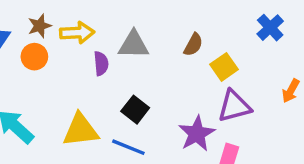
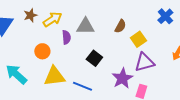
yellow arrow: (77, 33) -> (52, 19), turned -30
orange circle: (34, 57) -> (42, 51), moved
black square: (135, 110) -> (94, 58), moved

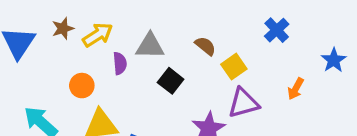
brown semicircle: (120, 26) -> (205, 46), turned -80
black square: (94, 58) -> (171, 81), moved

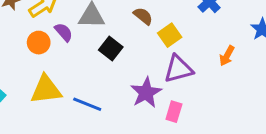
purple semicircle: (120, 63) -> (64, 32), turned -36
orange circle: (82, 86) -> (39, 43), moved

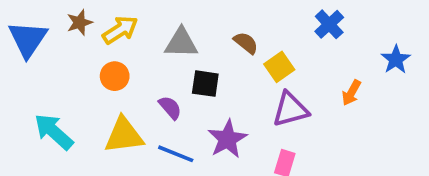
purple semicircle: (64, 32) -> (170, 108), moved
black square: (111, 48) -> (205, 84), turned -30
purple star: (146, 93) -> (227, 139), moved

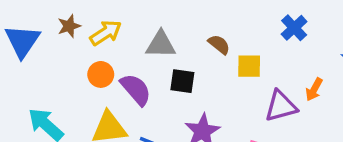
yellow square: (279, 67) -> (249, 66), turned 36
purple semicircle: (170, 108) -> (136, 89), moved, size x1.5
purple triangle: (290, 109) -> (281, 106), moved

